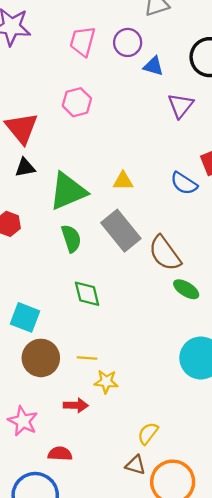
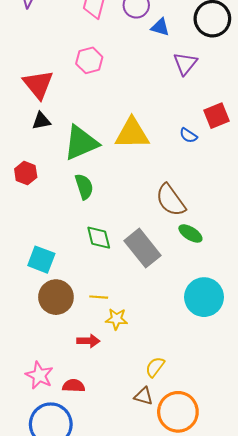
yellow triangle: (123, 181) -> (132, 133), size x1.8
blue semicircle: (184, 183) -> (188, 135), size x0.7
gray rectangle: (121, 231) -> (143, 248), moved
pink star: (23, 421) -> (39, 375), moved

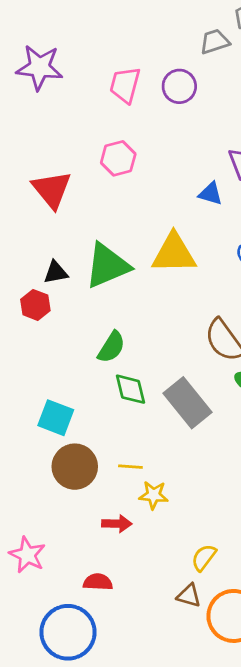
blue triangle: (160, 27) -> (211, 194), moved
black triangle: (41, 121) -> (56, 272), moved
green semicircle: (84, 187) -> (111, 347), moved, turned 50
pink star: (39, 375) -> (27, 555), moved

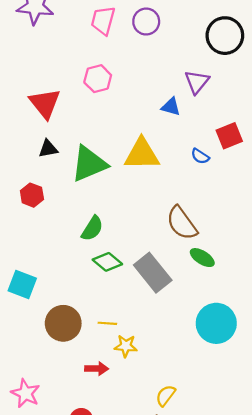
black triangle: (56, 272) -> (48, 149), moved
green diamond: (130, 389) -> (107, 262), turned -36
cyan square: (56, 418) -> (22, 285), moved

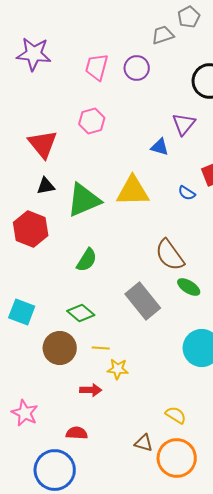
red hexagon: (32, 195) -> (31, 229), size x1.6
green diamond: (107, 262) -> (81, 313), moved
yellow semicircle: (166, 396) -> (176, 415), moved, turned 85

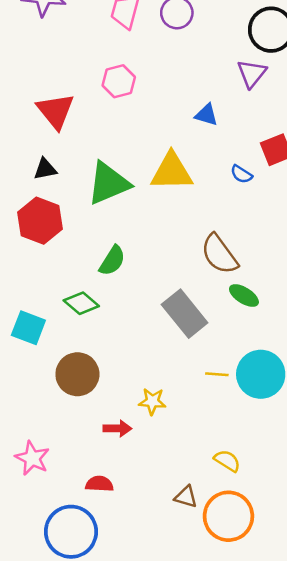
purple triangle: (184, 124) -> (252, 74), moved
black triangle: (46, 186) -> (45, 169), moved
green diamond: (81, 313) -> (81, 303), moved
yellow line: (101, 348) -> (217, 374), moved

